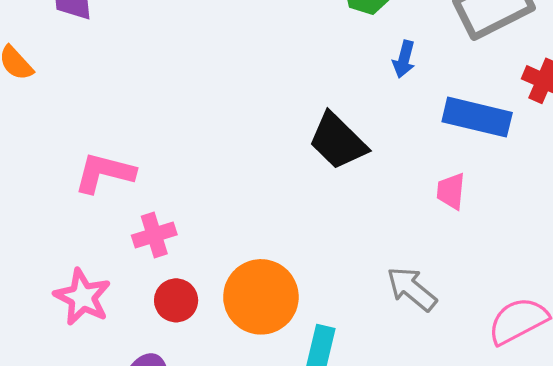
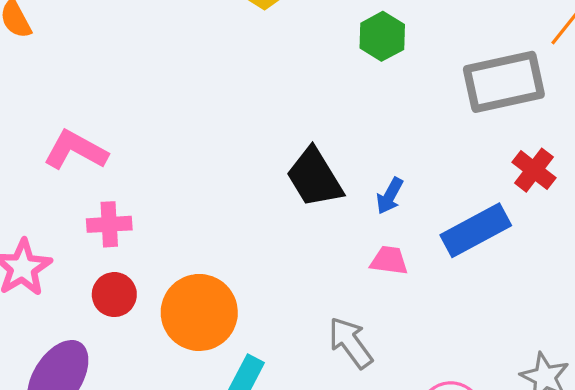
blue arrow: (404, 59) -> (390, 196), moved
blue rectangle: (477, 117) -> (476, 230), moved, turned -56
pink trapezoid: (451, 191) -> (389, 261), moved, turned 78

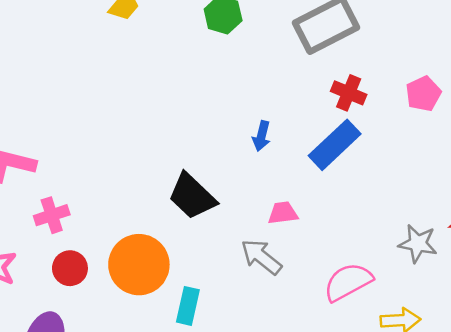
red cross: (534, 170) -> (349, 93), moved
black trapezoid: (315, 178) -> (192, 196), moved
pink trapezoid: (389, 261) -> (283, 213), moved

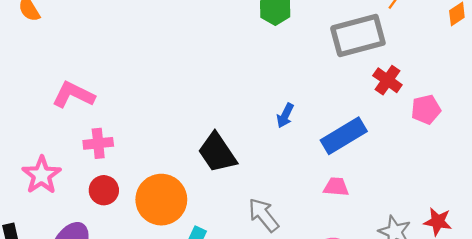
red cross: (349, 93) -> (387, 80), moved
pink trapezoid: (283, 213) -> (336, 187), moved

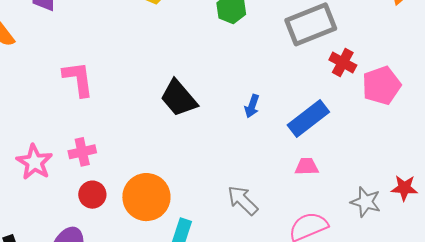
pink L-shape: (73, 95) -> (78, 79), moved, turned 63
pink pentagon: (426, 109) -> (381, 85), size x1.4
black trapezoid: (217, 153) -> (179, 98), moved
pink star: (42, 175) -> (34, 162), moved

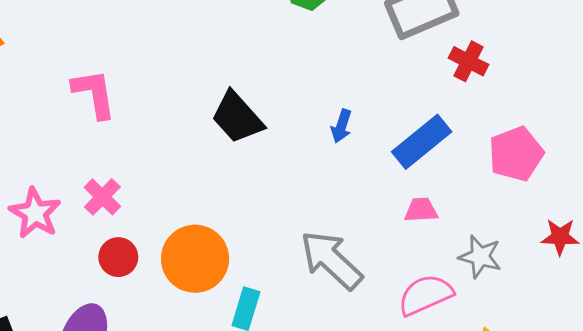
pink pentagon: (381, 85) -> (516, 154), moved
pink cross: (82, 152) -> (102, 197), turned -32
gray arrow: (243, 200) -> (331, 260), size x1.4
gray star: (366, 202) -> (480, 257), moved

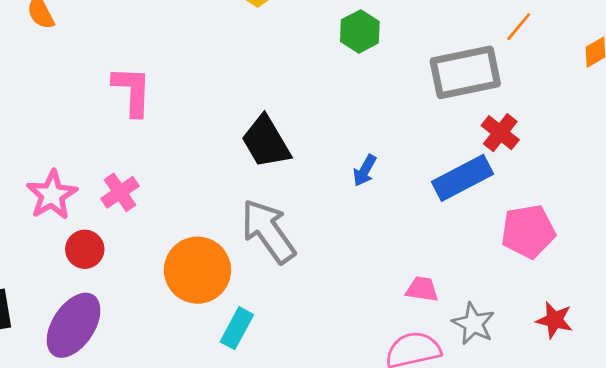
blue rectangle: (422, 142) -> (462, 178), moved
pink trapezoid: (421, 210) -> (422, 289), moved
red circle: (118, 257) -> (85, 249), moved
gray arrow: (331, 260) -> (268, 231), moved

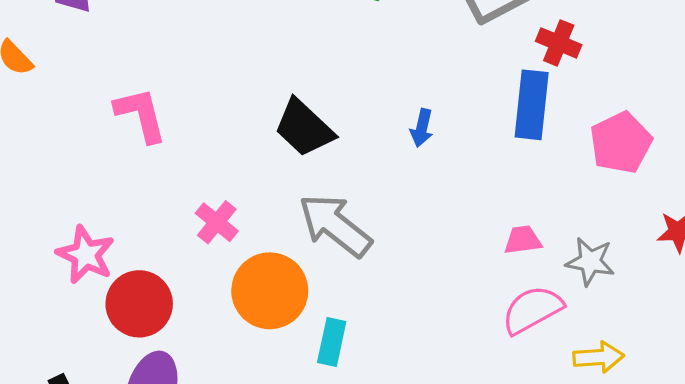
blue rectangle: (462, 178) -> (532, 105), turned -40
pink cross: (120, 192) -> (217, 222), moved
red circle: (85, 249) -> (139, 304), size x1.5

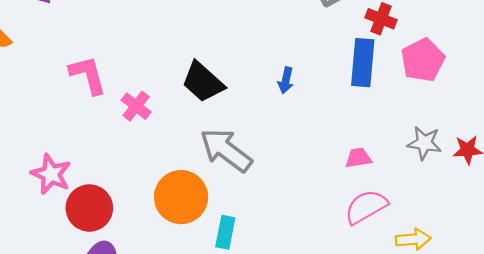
pink pentagon: (621, 143) -> (423, 60), moved
pink cross: (217, 222) -> (136, 106), moved
gray star: (590, 261) -> (424, 143), moved

